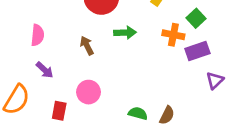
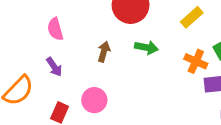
pink semicircle: (37, 35) -> (55, 29), turned 145
brown arrow: (87, 46) -> (104, 52), turned 30

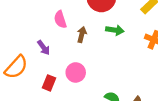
pink semicircle: (55, 29) -> (60, 19), moved

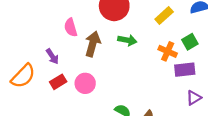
brown arrow: (82, 35) -> (93, 44), size x1.5
red rectangle: (49, 83) -> (58, 82), moved, turned 35

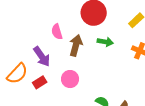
purple arrow: (52, 56) -> (42, 57), size x1.5
red rectangle: (58, 82) -> (40, 82), moved

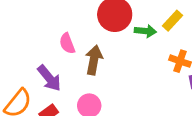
green arrow: (105, 42) -> (145, 31), moved

